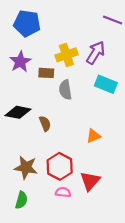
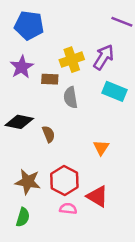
orange triangle: (93, 136) -> (101, 148), turned -35
red triangle: (90, 181) -> (97, 196), turned -40

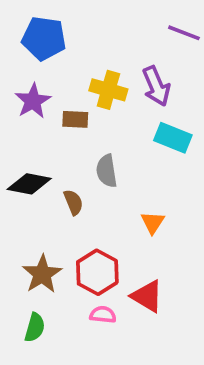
purple arrow: (104, 57) -> (156, 86), turned 125
yellow cross: (72, 60) -> (108, 90), turned 35
gray semicircle: (71, 97) -> (107, 171), moved
brown star: (28, 182) -> (42, 274), turned 30

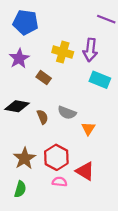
purple arrow: (156, 86) -> (90, 50), turned 30
brown rectangle: (75, 119) -> (44, 78), moved, turned 32
gray semicircle: (107, 171) -> (67, 113), moved, turned -60

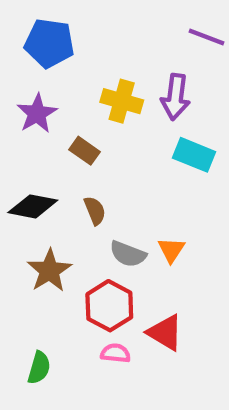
gray semicircle: (67, 113) -> (128, 254), moved
brown semicircle: (43, 117) -> (95, 211), moved
brown star: (24, 158) -> (49, 271), moved

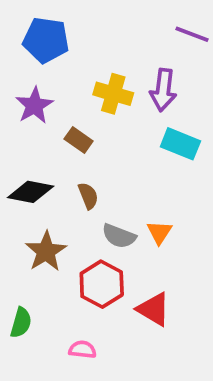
pink semicircle: (115, 353) -> (82, 350), moved
green semicircle: (39, 368) -> (21, 323), moved

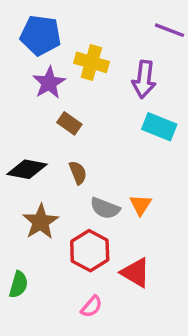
yellow cross: (113, 94) -> (91, 62), moved
purple star: (34, 105) -> (49, 83), moved
pink semicircle: (82, 350) -> (91, 307), moved, turned 125

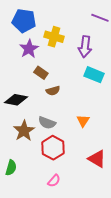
brown semicircle: (78, 173) -> (53, 91), moved, turned 96
gray semicircle: (105, 208) -> (47, 123), moved
red triangle: (136, 273) -> (97, 159), moved

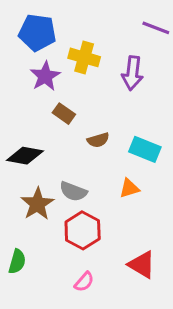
cyan rectangle: (94, 75) -> (145, 149), moved
brown semicircle: (53, 91) -> (98, 140), moved
orange triangle: (83, 121) -> (129, 188), turned 40
red triangle: (97, 159) -> (142, 265), moved

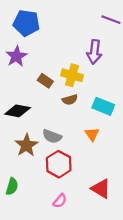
yellow cross: (84, 57) -> (72, 75), moved
purple star: (45, 76) -> (16, 56), moved
orange triangle: (129, 188) -> (92, 134), turned -48

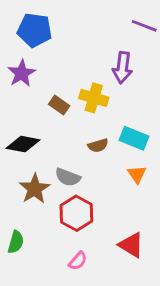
brown semicircle: (70, 100) -> (98, 145), moved
orange triangle: (92, 134) -> (137, 174), moved

